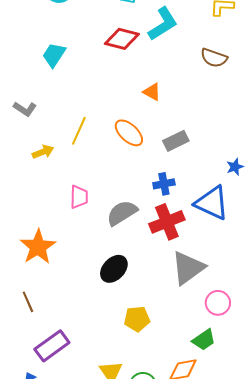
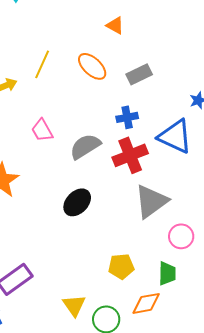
pink trapezoid: (79, 197) -> (42, 130), turned 150
yellow pentagon: (137, 319) -> (121, 266), moved
green trapezoid: (204, 340) -> (167, 273), turned -55

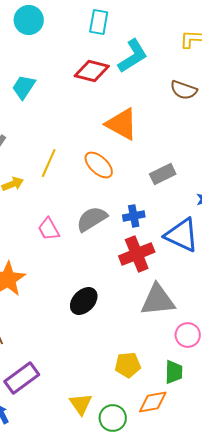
orange triangle: (115, 25) -> (122, 124), size x1.8
gray rectangle: (139, 74) -> (163, 174), moved
gray semicircle: (85, 146) -> (92, 219), moved
gray triangle: (151, 201) -> (158, 300), turned 30

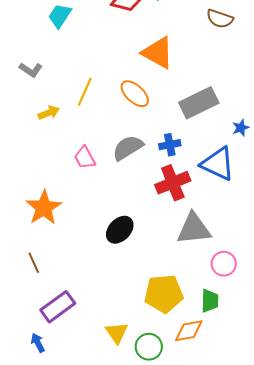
gray rectangle: (163, 174) -> (199, 103), size x1.5
yellow pentagon: (128, 365) -> (164, 294), size x1.5

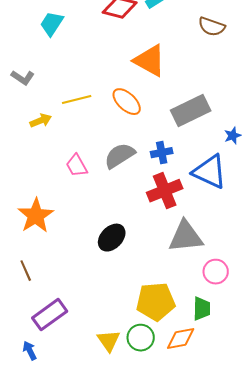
yellow line: (85, 92) -> (77, 100), turned 52
green circle: (149, 347) -> (141, 338), moved

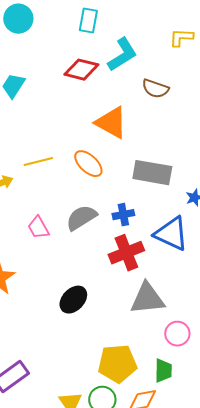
brown semicircle: (212, 27) -> (155, 89), moved
gray rectangle: (191, 111) -> (152, 173), turned 36

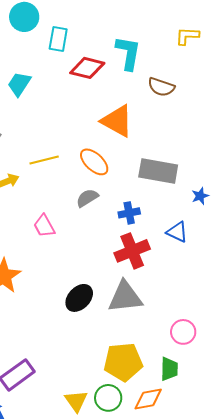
cyan rectangle: (88, 21) -> (58, 39), moved
cyan L-shape: (122, 55) -> (128, 53), turned -48
gray semicircle: (81, 218) -> (87, 198), moved, size x0.7
blue triangle: (171, 234) -> (177, 232), size x0.6
gray triangle: (147, 299) -> (125, 297), moved

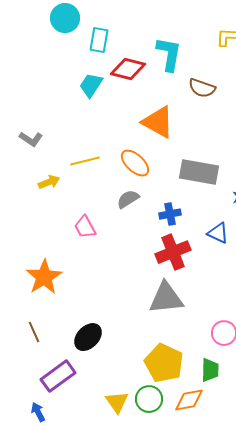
cyan trapezoid: (19, 84) -> (91, 85), moved
black ellipse: (79, 298) -> (88, 337), moved
yellow pentagon: (123, 362) -> (164, 363), turned 30

